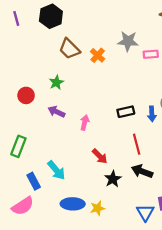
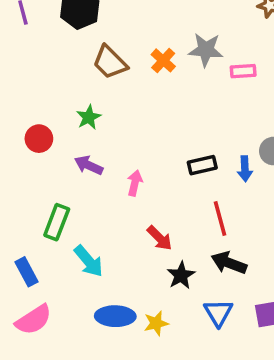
orange cross: (98, 55) -> (163, 60), moved
green rectangle: (18, 146) -> (57, 222), moved
blue rectangle: (34, 181) -> (26, 272), moved
blue triangle: (145, 213) -> (218, 313), moved

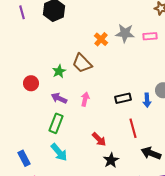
brown trapezoid: (110, 62) -> (82, 63), moved
pink rectangle: (243, 71) -> (150, 36), moved
pink arrow: (135, 183) -> (85, 99), moved
green rectangle: (57, 222) -> (56, 123), moved
black arrow: (229, 263) -> (151, 153), moved

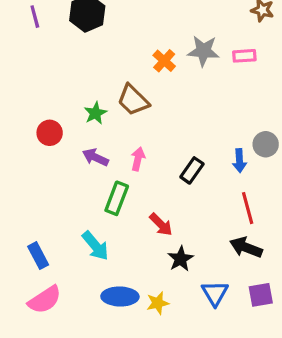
black rectangle: (123, 98) -> (192, 170), moved, turned -42
green rectangle: (56, 123) -> (117, 198), moved
red line: (133, 128) -> (248, 208), moved

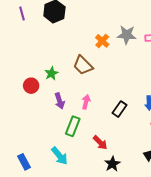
green star: (95, 113) -> (51, 73), moved
purple arrow: (95, 157) -> (60, 101), turned -133

